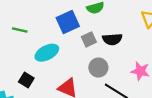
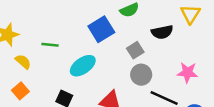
gray square: (89, 39) -> (135, 50), moved
black semicircle: (112, 39) -> (162, 32), moved

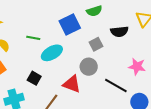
green line: (50, 45) -> (33, 38), moved
gray circle: (141, 75) -> (89, 67), moved

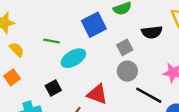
gray circle: (89, 67) -> (127, 71), moved
black square: (34, 78) -> (53, 88), turned 32

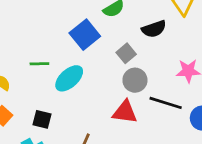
black square: (53, 88) -> (42, 119), moved, turned -35
red triangle: (97, 94) -> (125, 112), moved

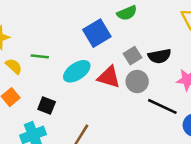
black semicircle: (154, 29) -> (160, 56), moved
green line: (39, 64) -> (40, 56), moved
red triangle: (125, 112) -> (109, 77), moved

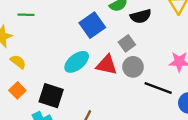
green line: (40, 56) -> (26, 15), moved
black semicircle: (160, 56) -> (141, 16), moved
black square: (47, 105) -> (51, 96), size x1.5

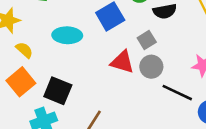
cyan ellipse: (77, 62) -> (67, 35), moved, turned 35
orange square: (17, 90) -> (21, 82), size x1.5

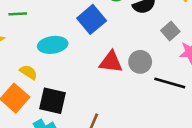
gray square: (147, 40) -> (170, 31), moved
yellow semicircle: (24, 50) -> (29, 72), moved

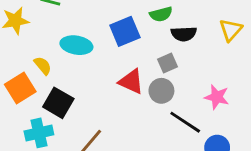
gray square: (170, 31) -> (167, 63), moved

